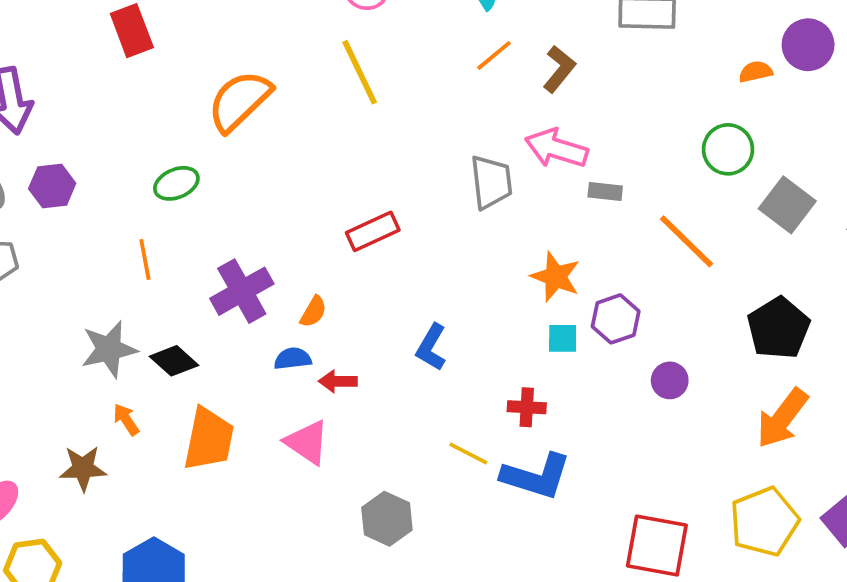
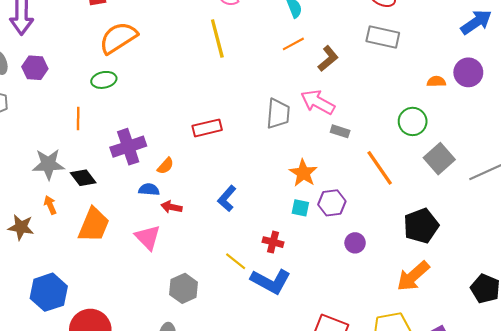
orange semicircle: (239, 101) -> (118, 38), moved

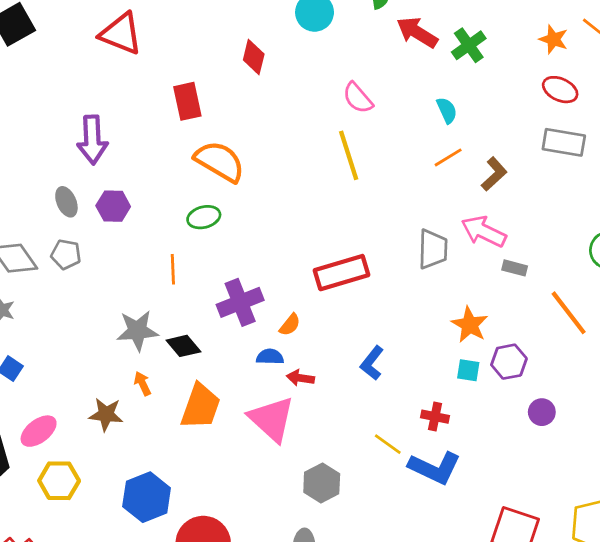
orange semicircle: (118, 38) -> (220, 161), turned 66
red rectangle: (207, 128) -> (341, 273), size x1.4
pink triangle: (148, 237) -> (272, 419), size x1.4

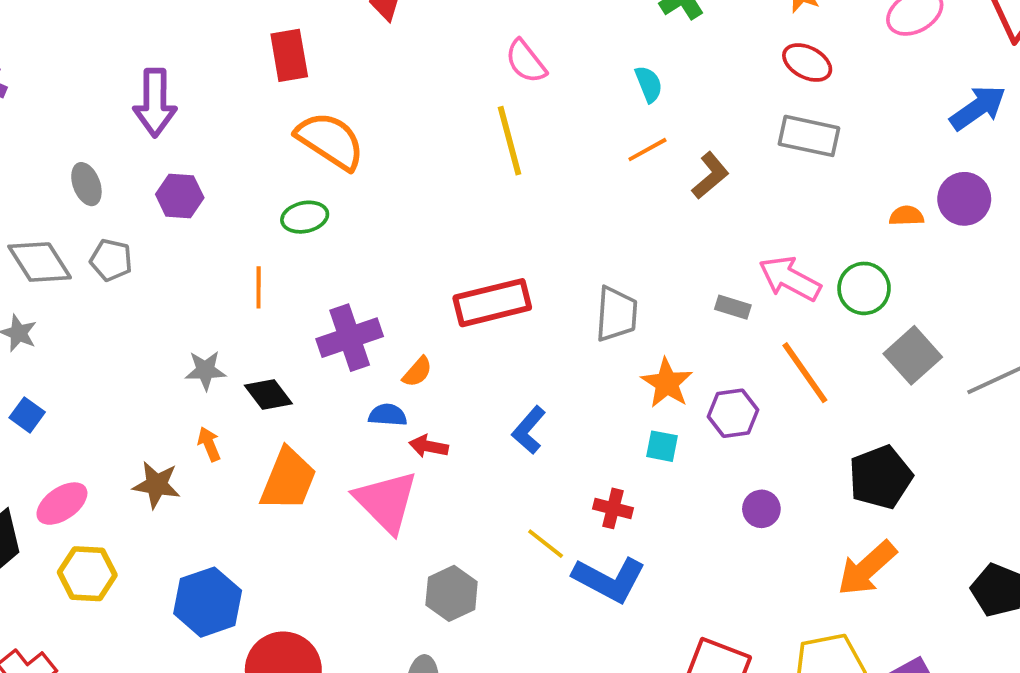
gray ellipse: (66, 202) -> (86, 184), moved
pink arrow: (484, 231) -> (790, 279), moved
gray trapezoid: (433, 249) -> (616, 314), moved
gray star: (137, 331) -> (205, 370), size x0.7
purple hexagon: (509, 362) -> (733, 413), moved

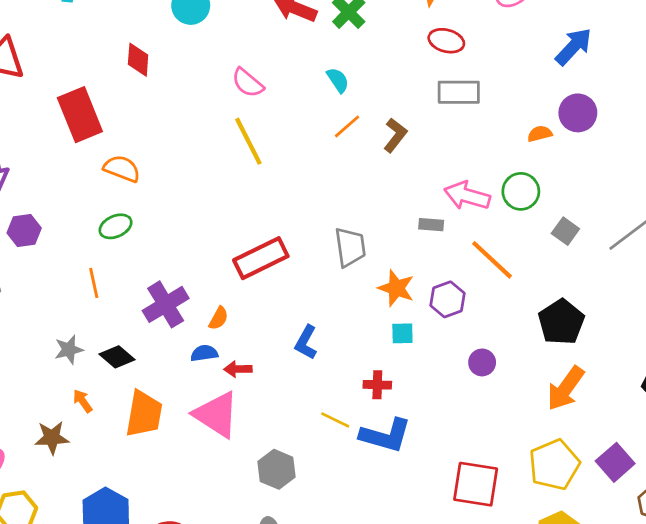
red rectangle: (289, 55) -> (80, 115), size x1.4
orange semicircle: (330, 141) -> (122, 169), size x0.7
gray square: (913, 355) -> (565, 231), size x0.7

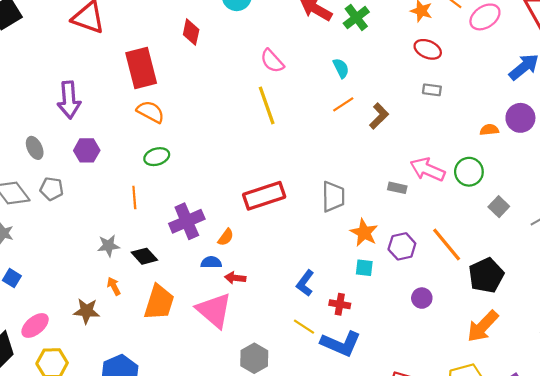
gray rectangle: (459, 92) -> (432, 90), size x0.6
orange semicircle: (122, 169) -> (151, 112), moved
orange line: (492, 260) -> (447, 244), moved
blue L-shape: (306, 342) -> (305, 283), moved

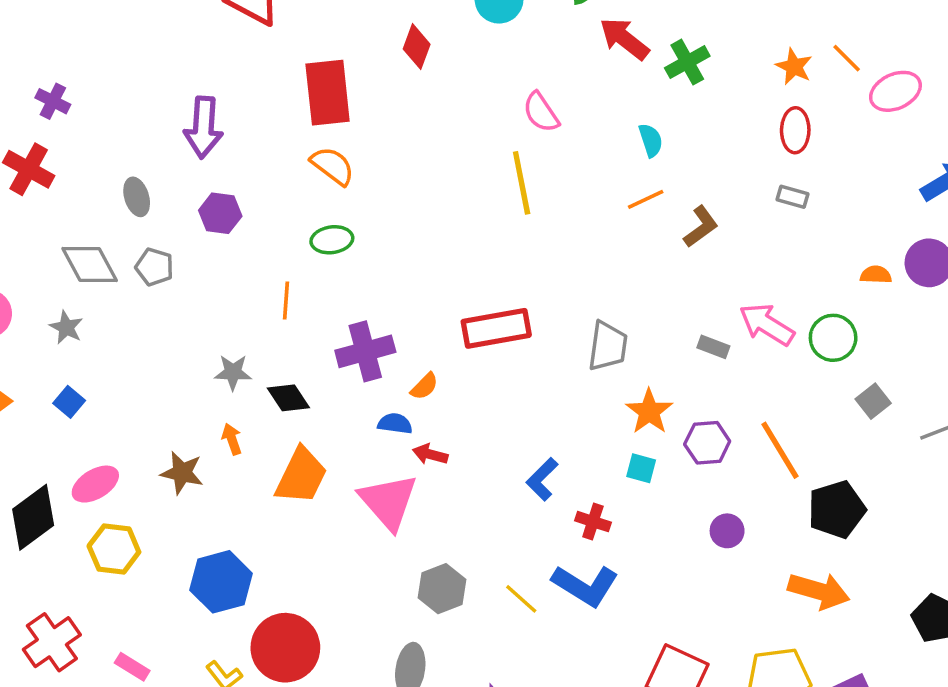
red ellipse: (428, 49) -> (795, 130), turned 60
orange arrow: (483, 326) -> (819, 591), turned -126
yellow line: (304, 327) -> (521, 599), moved

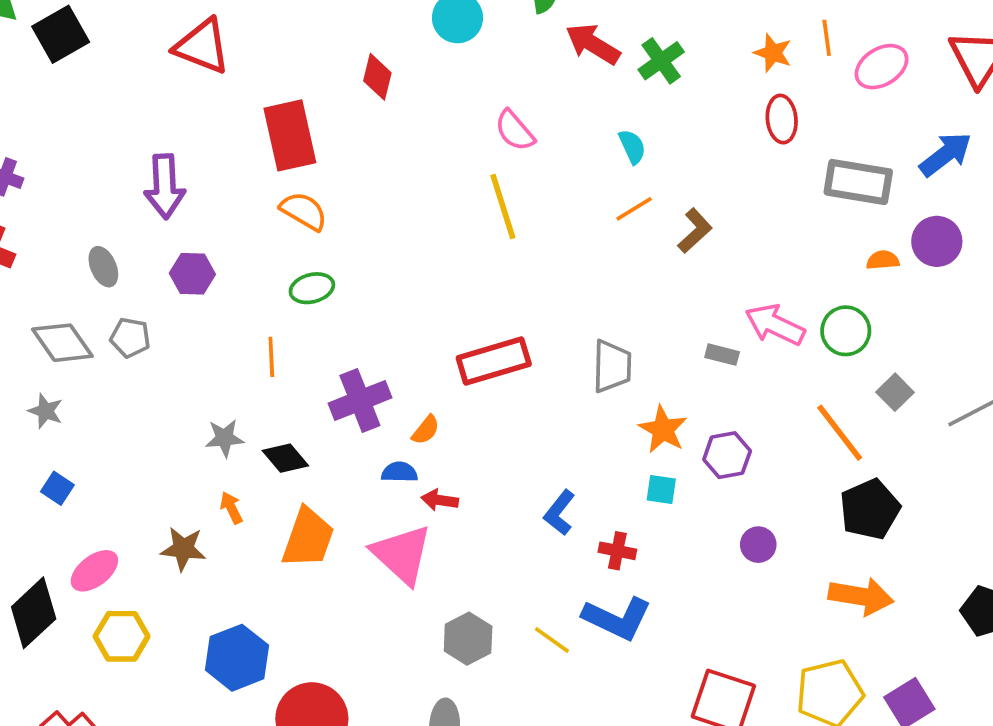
orange line: (847, 58) -> (827, 38), turned 44
gray rectangle: (792, 197) -> (858, 182), moved, size x2.0
orange line: (780, 450) -> (840, 433), moved

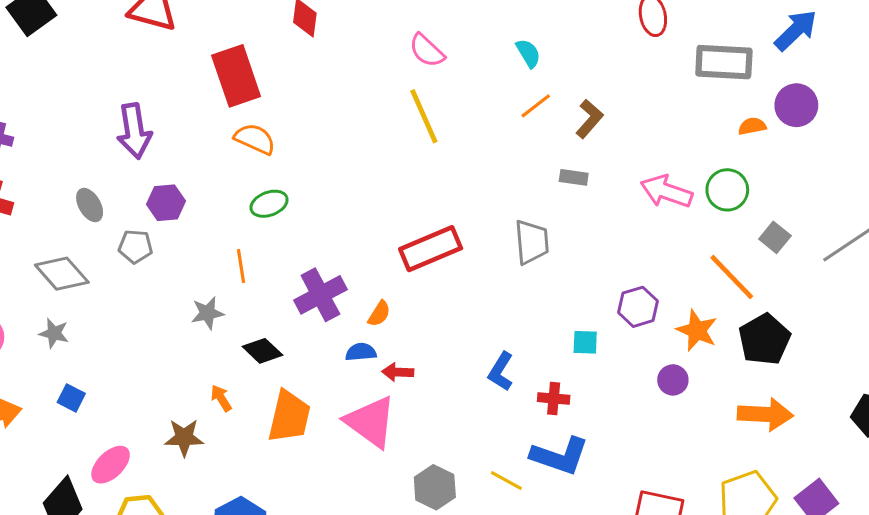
gray pentagon: (130, 338) -> (135, 246), moved
gray rectangle: (722, 355) -> (574, 177), moved
orange star: (663, 429) -> (697, 330), moved
gray star: (225, 438) -> (207, 313), moved

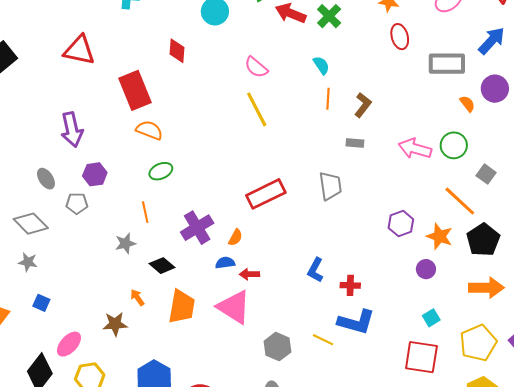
orange line: (536, 106) -> (328, 99), turned -45
orange semicircle: (752, 126) -> (467, 104), turned 66
cyan square: (585, 342) -> (431, 318), moved, turned -30

